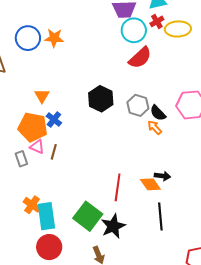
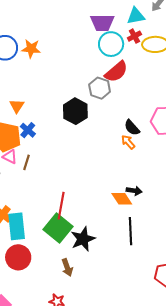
gray hexagon: (138, 105) -> (100, 88), moved
red line: (118, 187) -> (61, 206), moved

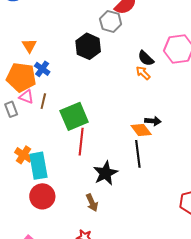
green square: (58, 228) -> (74, 116), moved, turned 32
black line: (130, 231) -> (138, 154), moved

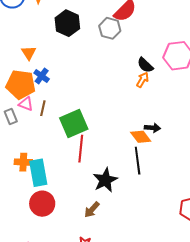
black hexagon: (88, 46) -> (67, 23), moved
orange arrow: (143, 73) -> (143, 80), turned 77
orange cross: (24, 155) -> (23, 162), turned -30
brown arrow: (92, 203) -> (92, 210), turned 66

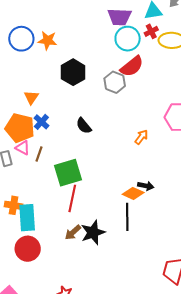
black semicircle: (145, 65) -> (84, 126), moved
orange diamond: (141, 137) -> (133, 193), turned -35
brown arrow: (92, 210) -> (73, 232), moved

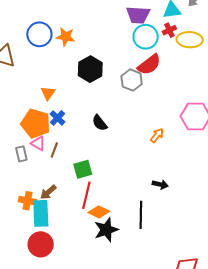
green square: (68, 173) -> (83, 169), size x0.7
orange diamond: (133, 193) -> (99, 212), moved
brown arrow: (73, 232) -> (48, 192), moved

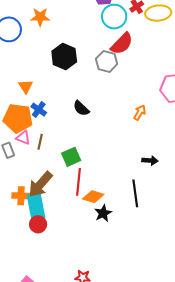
orange star: (66, 37) -> (40, 17), moved
brown arrow: (48, 192) -> (40, 184), size x1.6
black star: (106, 230) -> (103, 213), size x0.7
red circle: (41, 244) -> (38, 224), moved, size x0.7

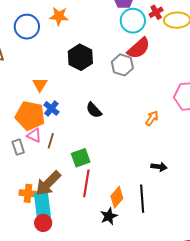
orange diamond: (93, 197) -> (117, 197), moved, turned -70

